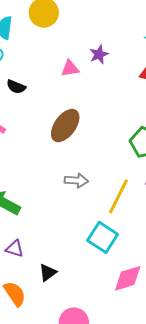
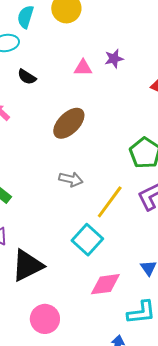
black triangle: (48, 273) -> (27, 265), size x1.8

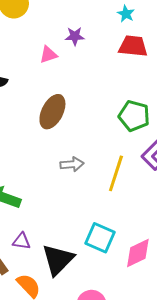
purple star: (114, 59) -> (75, 36), turned 30
cyan square: (87, 240) -> (100, 238), moved

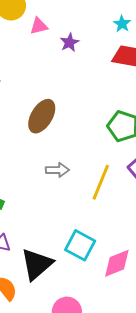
purple star: (75, 36) -> (69, 42), turned -30
pink triangle: (48, 55) -> (39, 26), moved

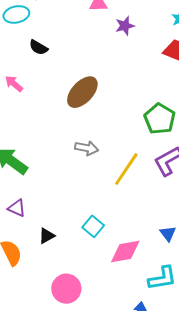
cyan square: (80, 245) -> (93, 226), size x0.7
black triangle: (37, 264) -> (47, 236), size x0.5

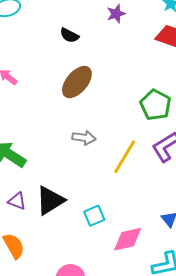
black semicircle: (39, 47) -> (69, 35), moved
cyan square: (93, 226) -> (94, 216), turned 30
black triangle: (47, 236) -> (50, 200), moved, size x1.8

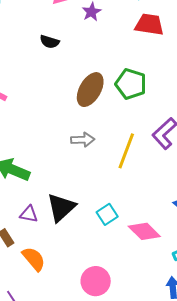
brown ellipse: (77, 82) -> (90, 90), moved
green pentagon: (156, 105) -> (131, 84), moved
pink diamond: (128, 239) -> (144, 231), turned 68

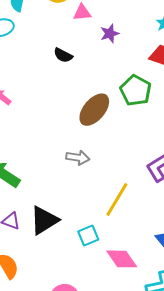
green pentagon: (131, 84) -> (136, 91), moved
yellow line: (126, 151) -> (117, 199), moved

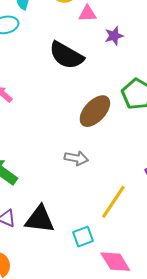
black semicircle: (63, 55) -> (66, 55), size x1.8
black triangle: (44, 220) -> (40, 219), turned 36

